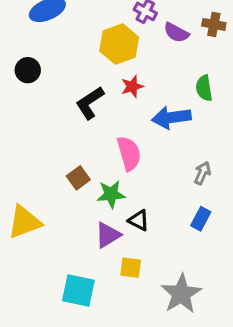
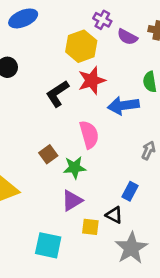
red star: (132, 86) -> (92, 80), size x1.5
blue rectangle: (201, 219) -> (130, 191), moved
black triangle: (139, 220) -> (114, 215), moved

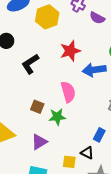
yellow hexagon: (81, 46) -> (47, 17), moved
black L-shape: (57, 94) -> (30, 64), moved
brown square: (48, 154) -> (37, 107), turned -32
purple triangle: (72, 200) -> (39, 142), moved

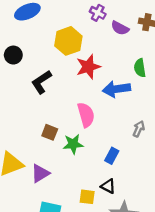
yellow hexagon: (47, 17) -> (68, 41), moved
blue rectangle: (99, 135) -> (112, 156), moved
purple triangle: (39, 142) -> (40, 173), moved

